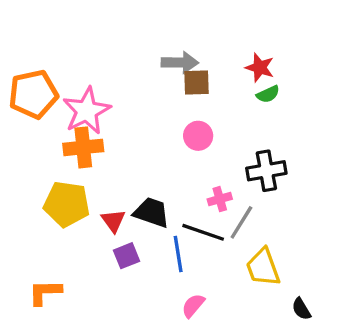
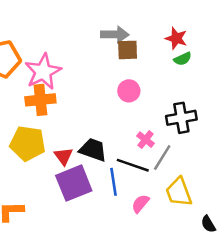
pink cross: (220, 199) -> (146, 140), turned -36
purple square: (127, 256) -> (74, 183), size x1.8
pink semicircle: (193, 306) -> (140, 204), moved

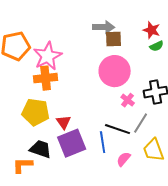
pink circle: (129, 91) -> (115, 71), size x1.8
pink cross: (146, 140) -> (128, 100), moved
black trapezoid: (93, 150) -> (41, 149), moved

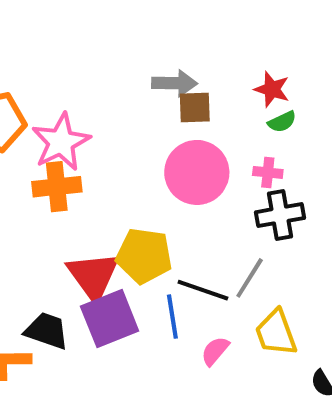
pink cross: (128, 100) -> (268, 172), moved, turned -32
yellow pentagon: (36, 112) -> (144, 256), moved
red triangle: (64, 122) -> (93, 276), size x1.8

